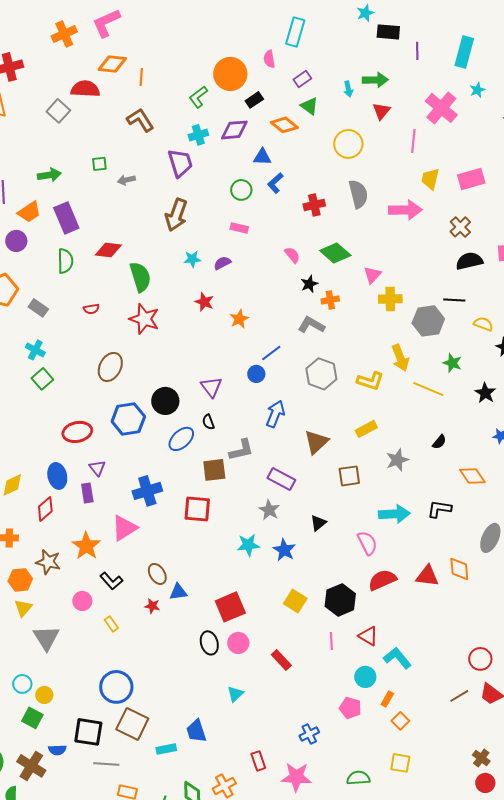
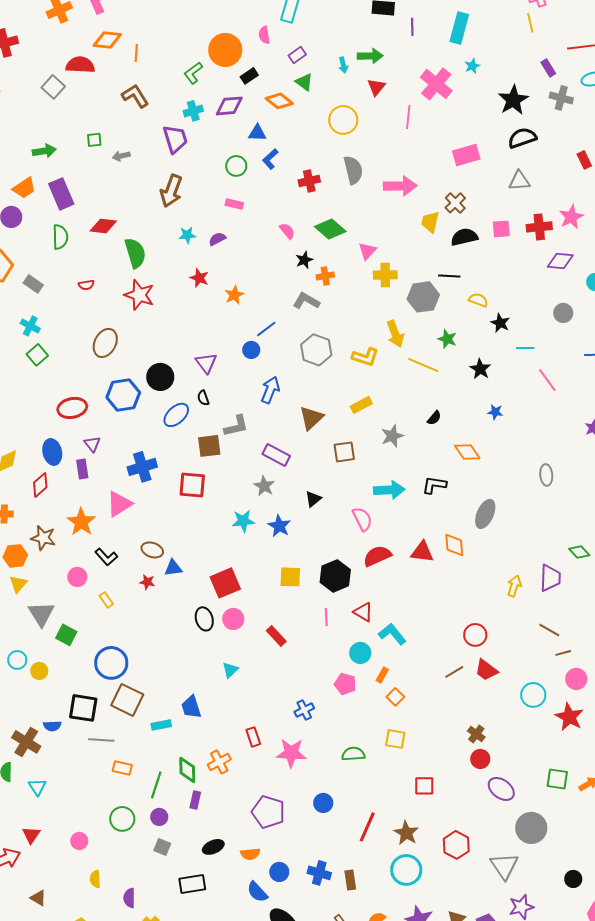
yellow trapezoid: (430, 179) -> (430, 222), moved
brown ellipse: (157, 574) -> (152, 550), turned -40
yellow square: (295, 601) -> (290, 577), turned -30
green square: (32, 718) -> (66, 635), moved

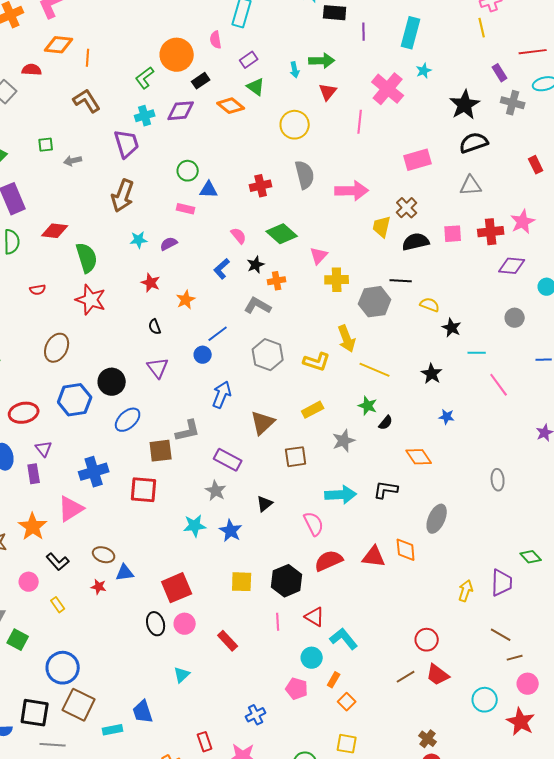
red semicircle: (80, 65) -> (32, 70), size x0.7
blue triangle: (257, 133) -> (209, 190), moved
blue L-shape: (270, 159) -> (222, 269), moved
green star: (447, 339) -> (368, 406), moved
black semicircle: (203, 398) -> (155, 327), moved

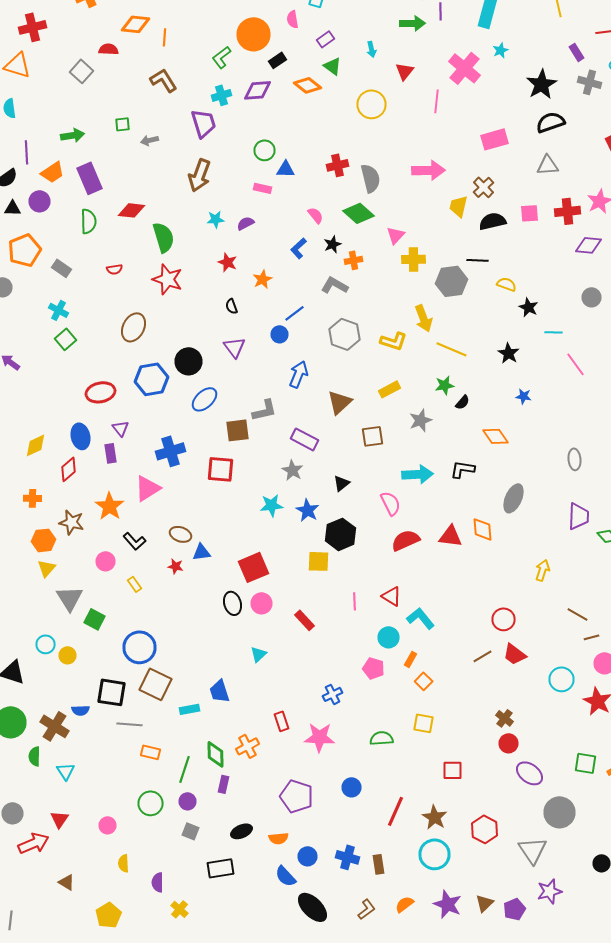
green arrow: (322, 61) -> (412, 23), moved
gray semicircle: (305, 175) -> (370, 178), moved
green star: (368, 406) -> (444, 385), turned -30
black hexagon: (287, 581) -> (340, 534), moved
purple trapezoid: (502, 583) -> (578, 516), moved

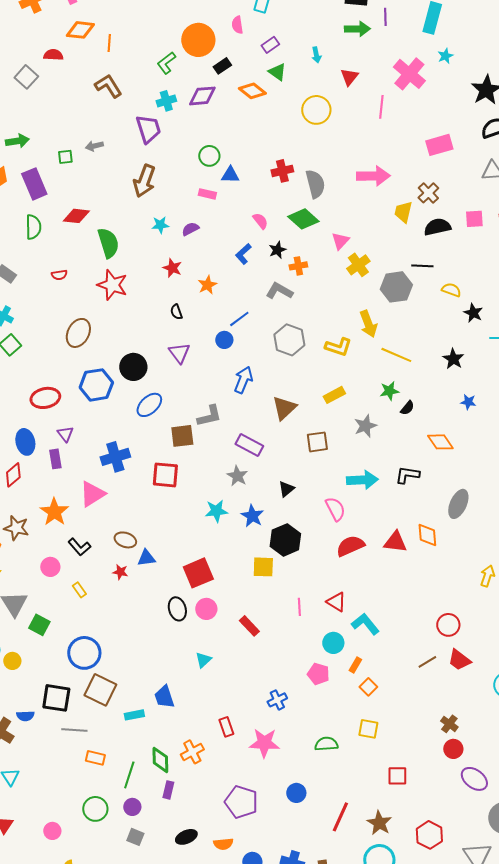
green square: (122, 124) -> (65, 157), moved
yellow cross: (414, 259) -> (358, 265), turned -35

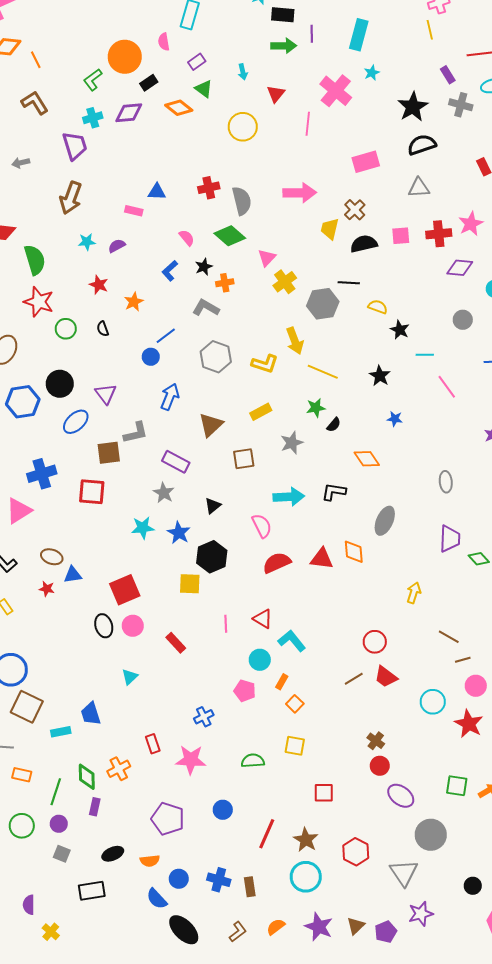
orange line: (109, 43) -> (36, 60), turned -30
green circle: (209, 156) -> (66, 329), moved
purple triangle: (179, 353) -> (106, 394), moved

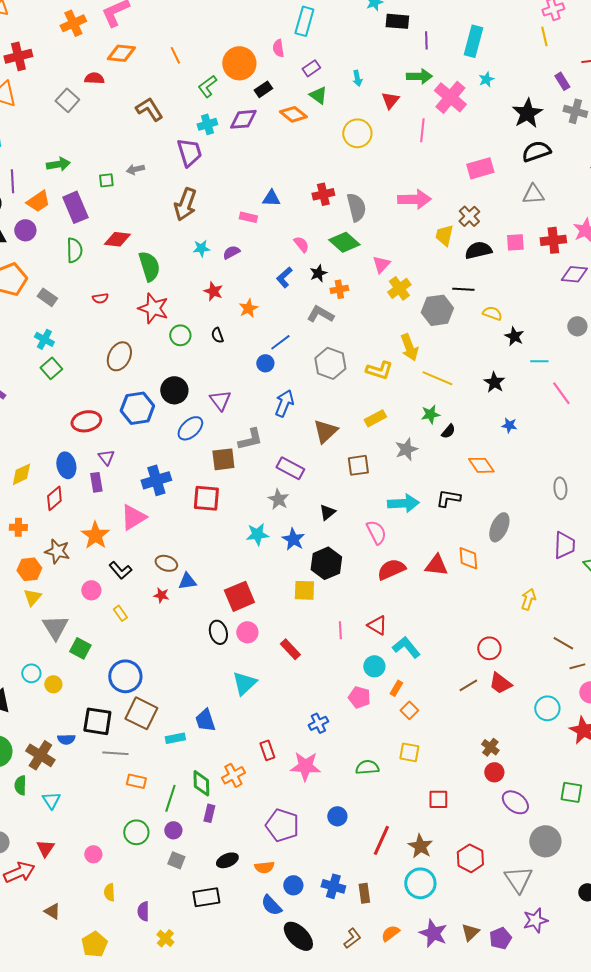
green arrow: (284, 46) -> (419, 76), moved
orange line: (36, 60) -> (175, 55), moved
cyan triangle: (130, 677) -> (244, 683), size x1.5

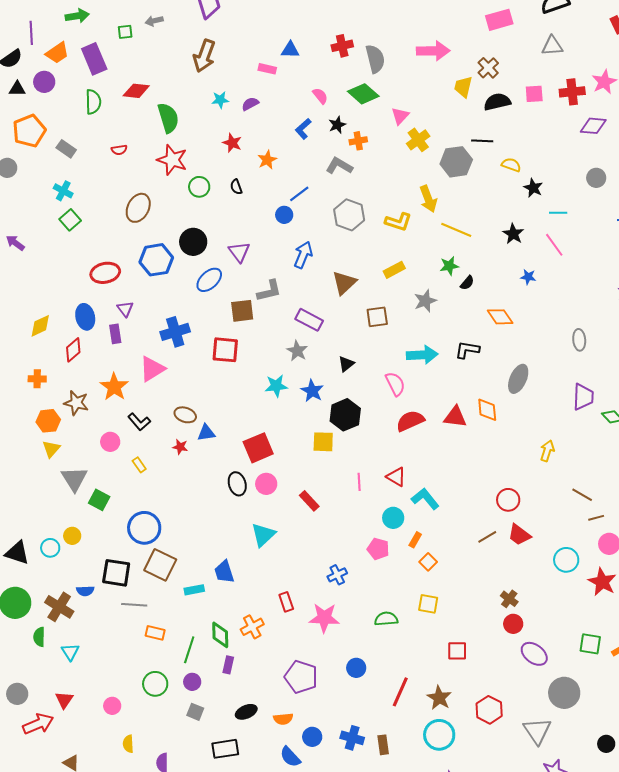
pink line: (561, 393) -> (554, 245), moved
cyan circle: (31, 673) -> (50, 548), moved

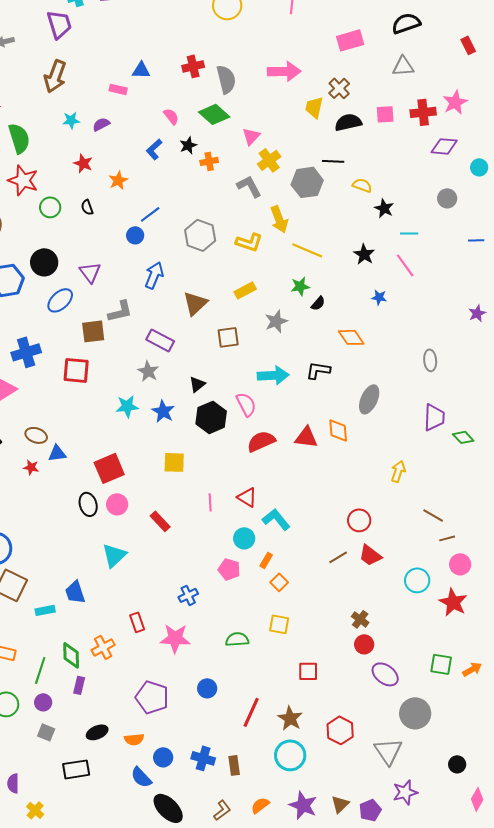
gray L-shape: (339, 166) -> (249, 186), moved, turned 32
black hexagon: (345, 415) -> (211, 417), moved

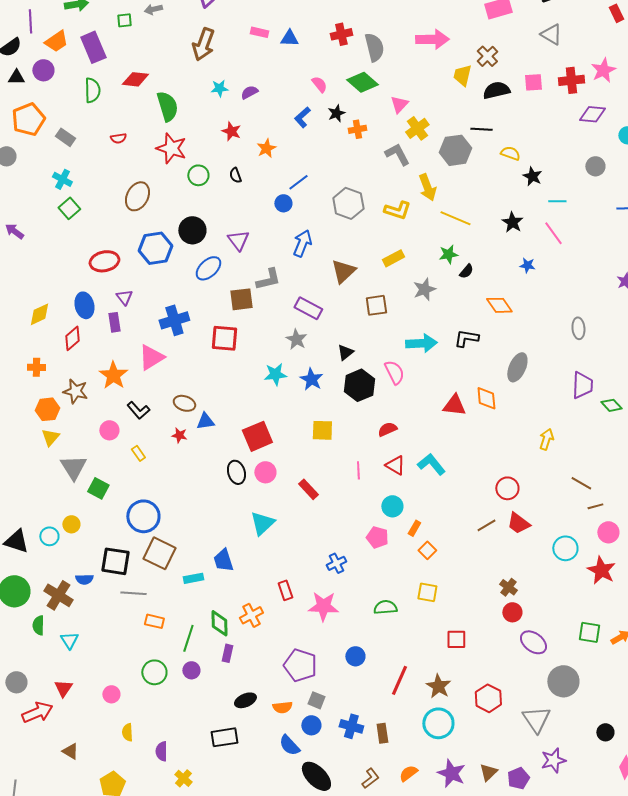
gray triangle: (403, 66) -> (551, 34), turned 35
pink rectangle: (118, 89) -> (259, 32), moved
red semicircle: (261, 441) -> (387, 429), moved, size x0.7
cyan L-shape: (276, 519) -> (431, 464), moved
gray square: (46, 732) -> (316, 700), moved

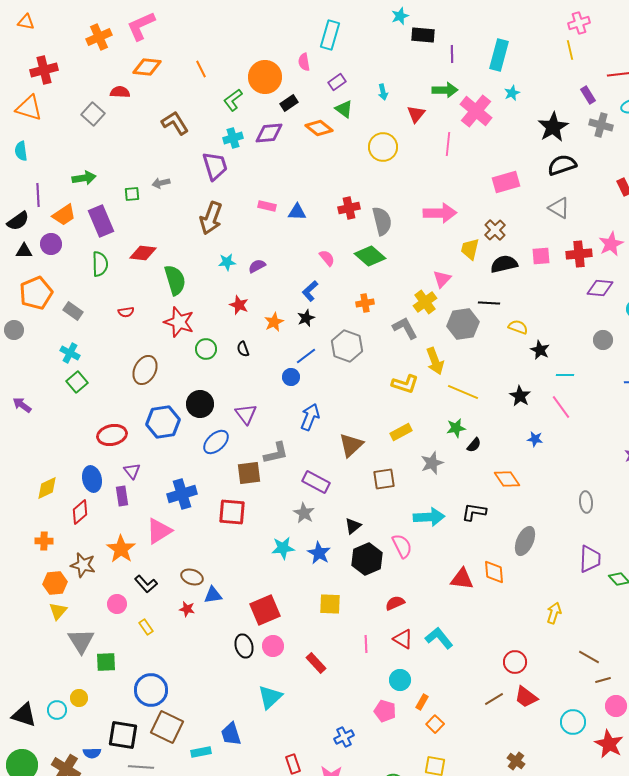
pink triangle: (399, 104) -> (442, 279), moved
black star: (336, 113) -> (306, 318), moved
gray hexagon: (348, 203) -> (347, 346), moved
green square: (98, 488) -> (106, 662), turned -30

